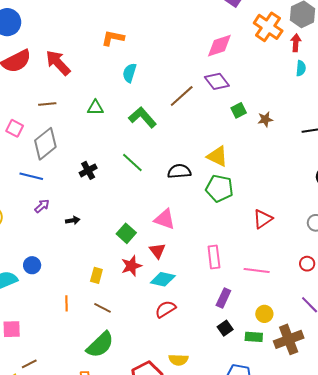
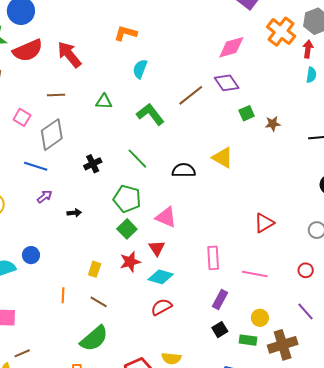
green pentagon: (219, 188) -> (127, 199), moved

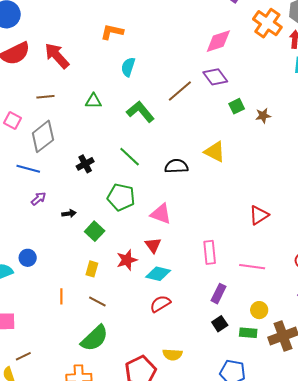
green square: (127, 229) -> (95, 231), moved

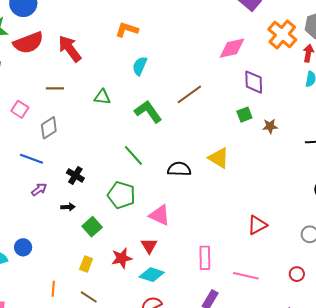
purple diamond: (215, 77) -> (254, 82), moved, turned 30
gray diamond: (43, 136) -> (49, 128), size x0.7
black cross: (85, 164) -> (75, 175), moved, turned -36

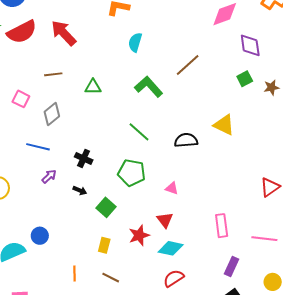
green triangle: (102, 97) -> (93, 87), moved
black arrow: (68, 207) -> (80, 190), turned 32
pink triangle: (160, 215) -> (172, 188), size x0.6

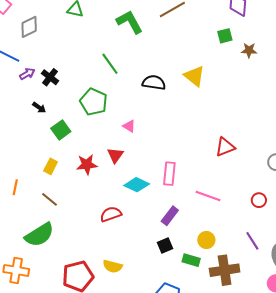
purple arrow: (49, 176) -> (27, 74), moved
cyan diamond: (171, 248) -> (137, 185), moved

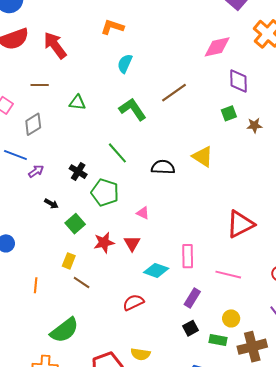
black cross: (50, 77) -> (78, 172), moved
red triangle: (225, 147) -> (240, 224), size x1.4
red star: (87, 165) -> (104, 243), moved
brown line: (50, 199) -> (82, 282), moved

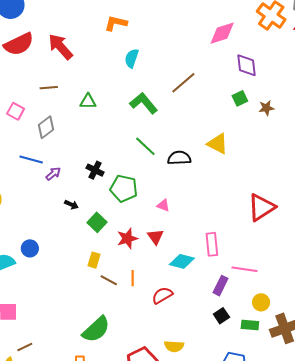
green line: (117, 153) -> (145, 146), moved
pink line: (228, 275) -> (244, 269), moved
orange line: (36, 285) -> (133, 278), moved

